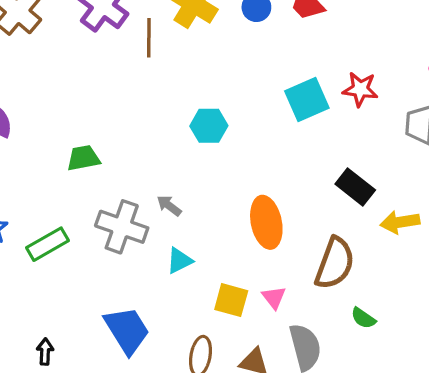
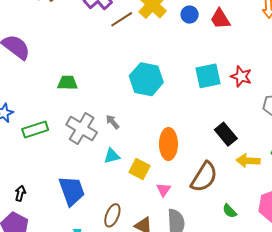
brown line: (149, 38) -> (122, 19), turned 45
cyan hexagon: (209, 126) -> (146, 79), size x1.5
yellow square: (231, 300) -> (140, 169), moved
green semicircle: (363, 318) -> (230, 211), moved

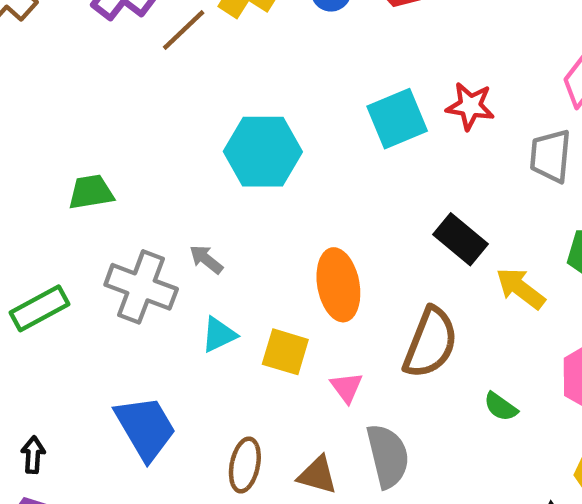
yellow arrow: (248, 161) -> (520, 288), turned 45

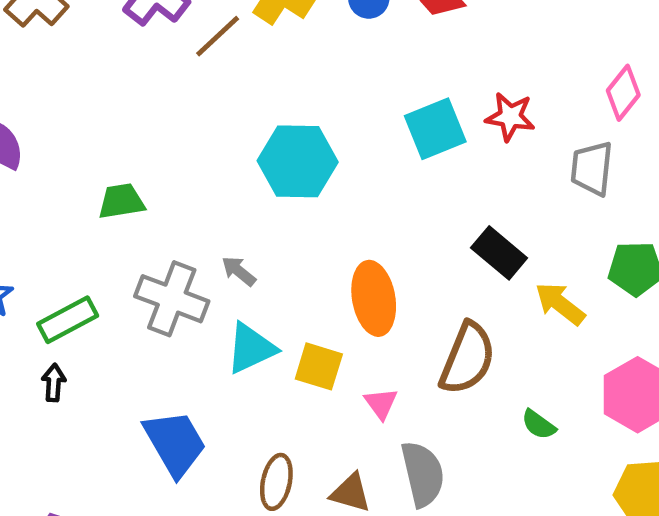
cyan triangle: (219, 335) -> (251, 348), size x1.4
black arrow: (33, 455) -> (54, 383), moved

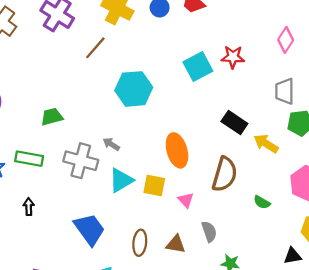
brown line: (218, 36) -> (95, 48), moved
gray trapezoid: (592, 168) -> (285, 91), moved
green rectangle: (68, 320) -> (29, 159), moved, turned 44
gray semicircle: (423, 474) -> (209, 232), size x0.7

